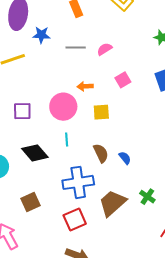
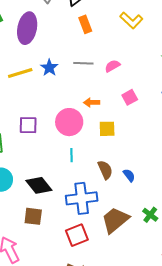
blue star: (41, 35) -> (49, 68), moved, turned 30
black diamond: (35, 153) -> (39, 185), moved
brown square: (30, 202) -> (33, 216), turned 30

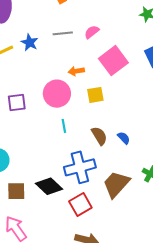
pink square: (130, 97) -> (113, 61), size x1.8
black diamond: (39, 185) -> (49, 186), moved
brown square: (33, 216) -> (16, 191), moved

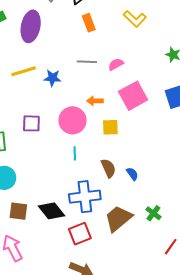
blue star: (30, 42) -> (52, 78), moved, turned -30

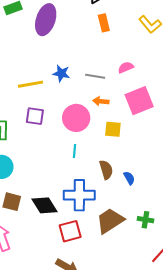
gray line: (87, 62) -> (95, 76), moved
yellow line: (24, 71) -> (30, 84), moved
green cross: (153, 213) -> (145, 220), turned -35

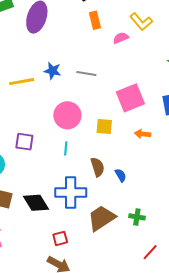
pink semicircle: (126, 67) -> (121, 38), moved
orange arrow: (101, 101) -> (143, 134), moved
purple square: (35, 116) -> (24, 142), moved
red square: (70, 231) -> (60, 238), moved, size x0.7

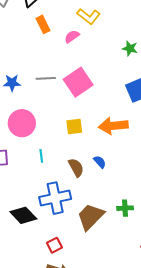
pink square: (130, 98) -> (78, 82), moved
pink circle: (67, 115) -> (22, 123), moved
orange arrow: (143, 134) -> (113, 126), size x1.8
blue semicircle: (121, 175) -> (100, 162), moved

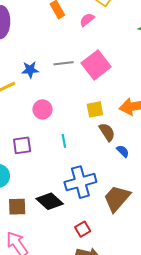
pink circle: (22, 123) -> (42, 109), size x0.7
blue semicircle: (100, 162) -> (123, 151), moved
brown semicircle: (76, 168) -> (107, 132), moved

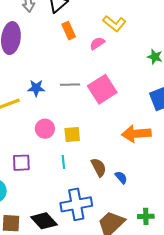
yellow square: (95, 109) -> (72, 134), moved
brown semicircle: (107, 132) -> (99, 167), moved

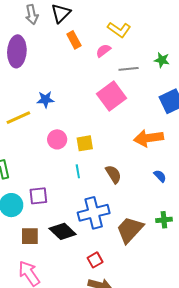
gray line: (70, 85) -> (129, 69), moved
purple square: (21, 163) -> (38, 196), moved
blue semicircle: (121, 177) -> (160, 176), moved

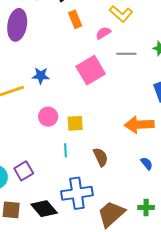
pink square: (112, 96) -> (91, 70), moved
purple square: (38, 196) -> (24, 171), turned -30

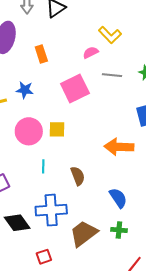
orange rectangle: (75, 19) -> (41, 54), moved
pink circle: (48, 117) -> (29, 131), size x1.4
yellow square: (75, 123) -> (57, 129), moved
blue semicircle: (147, 164) -> (118, 198), moved, size x1.5

